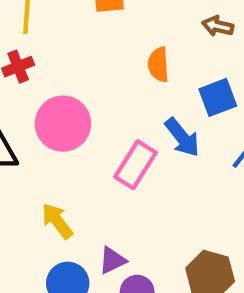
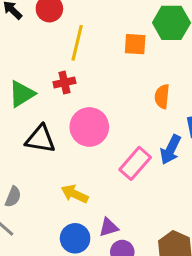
blue arrow: (182, 137) -> (171, 150), turned 56
yellow arrow: (57, 221) -> (75, 194), turned -36

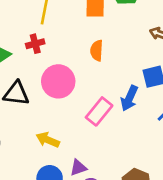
orange semicircle: (162, 97) -> (97, 51), moved

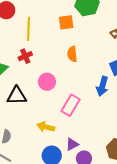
pink circle: (58, 81) -> (47, 82), size x0.7
pink rectangle: (99, 111) -> (71, 105), moved

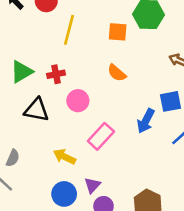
orange semicircle: (72, 54) -> (117, 73), turned -56
red cross: (25, 56) -> (56, 74), moved
purple triangle: (72, 144) -> (92, 185), turned -32

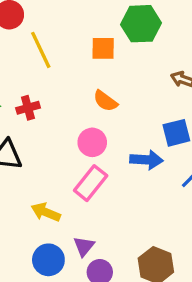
yellow line: (69, 30) -> (41, 50), turned -36
pink circle: (78, 101) -> (92, 142), moved
blue arrow: (146, 121) -> (146, 160), turned -110

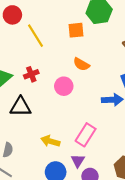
pink circle: (92, 142) -> (64, 86), moved
pink rectangle: (91, 183) -> (86, 135), moved

